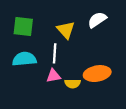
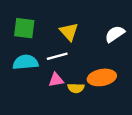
white semicircle: (97, 20) -> (115, 34), moved
white line: (55, 53) -> (57, 56), turned 72

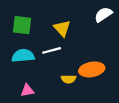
white semicircle: (115, 34) -> (103, 15), moved
pink triangle: (56, 80) -> (27, 91), moved

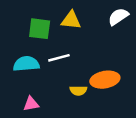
green square: (22, 25) -> (40, 29), moved
yellow triangle: (62, 28) -> (71, 20), moved, turned -42

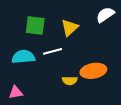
yellow triangle: (71, 20) -> (70, 28), moved, turned -48
pink triangle: (31, 104) -> (16, 92), moved

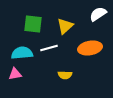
orange ellipse: (93, 71) -> (90, 48), moved
pink triangle: (16, 92) -> (15, 74), moved

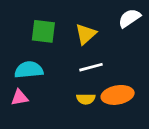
white line: (49, 48) -> (91, 67), moved
orange ellipse: (90, 48) -> (118, 95), moved

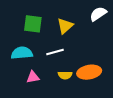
white line: (91, 67) -> (55, 52), moved
pink triangle: (20, 98) -> (33, 77), moved

